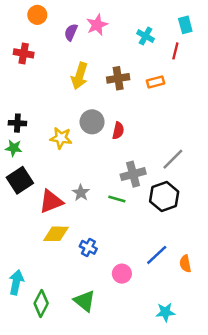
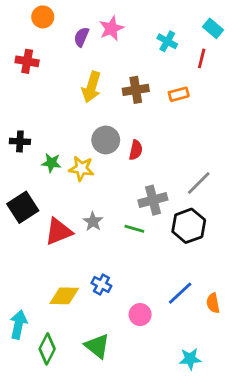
cyan rectangle: (185, 25) -> (213, 28), turned -35
yellow star: (61, 138) -> (81, 169), moved
green star: (14, 148) -> (51, 163), moved
yellow diamond: (56, 234) -> (64, 296), moved

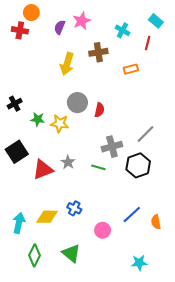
red cross: (27, 61) -> (20, 30), moved
brown cross: (136, 90) -> (98, 52), moved
black cross: (20, 141) -> (15, 104), turned -32
cyan arrow: (18, 325) -> (19, 223), moved

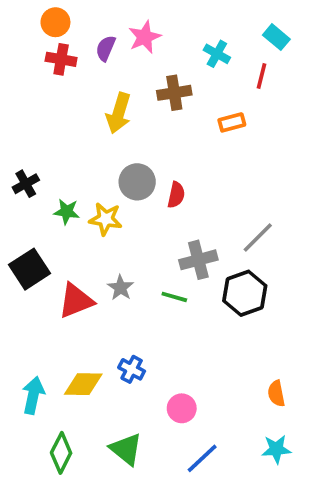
red cross: (20, 30) -> (61, 59), moved
blue line: (132, 215) -> (202, 458), moved
cyan star: (139, 263) -> (276, 449), moved

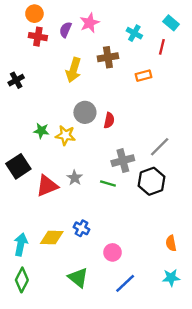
black cross: (26, 184) -> (16, 80), moved
green diamond: (61, 453) -> (22, 280), moved

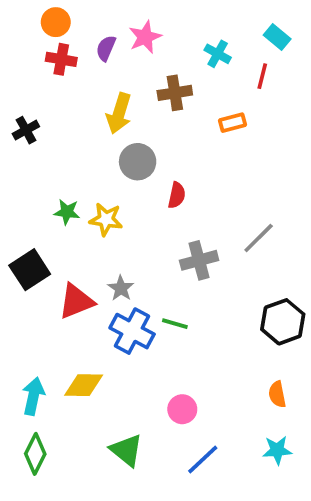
gray circle: (85, 112) -> (138, 162), moved
black hexagon: (152, 181) -> (283, 322), moved
green line: (108, 184) -> (175, 324), moved
blue cross: (82, 228) -> (132, 331), moved, size x1.6

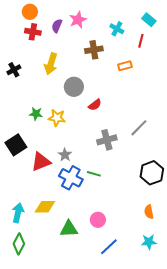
yellow arrow: (119, 113) -> (51, 64), moved
red semicircle: (177, 195) -> (95, 105), turned 40
green triangle: (126, 450) -> (69, 229), moved, turned -42

